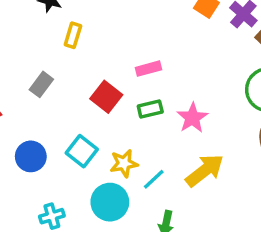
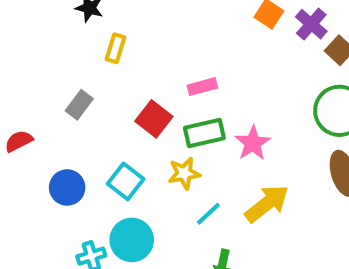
green rectangle: (150, 109) -> (204, 133), size x1.4
yellow star: (124, 163) -> (184, 173), moved
cyan circle: (110, 202) -> (132, 240), moved

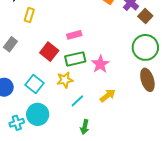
yellow arrow: (267, 204) -> (108, 96), size x0.7

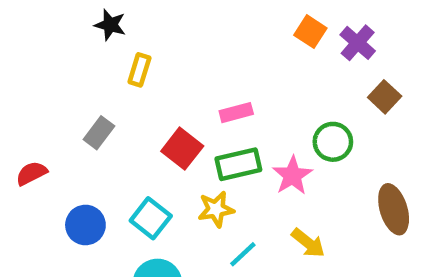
brown square: (145, 16) -> (385, 97), moved
green circle: (145, 47) -> (333, 142), moved, size x0.7
yellow arrow: (108, 96) -> (308, 243), turned 77

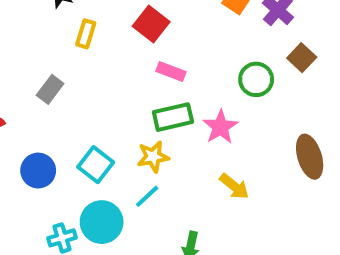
pink rectangle: (236, 113) -> (171, 71), turned 36
green circle: (333, 142) -> (256, 79), moved
red square: (182, 149) -> (151, 24), moved
cyan line: (243, 254) -> (147, 196), moved

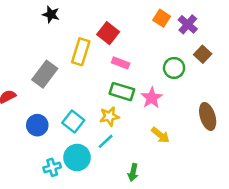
yellow rectangle: (86, 34) -> (81, 52), moved, size x1.5
gray rectangle: (50, 89) -> (45, 74), size x1.5
green rectangle: (173, 117) -> (122, 92), turned 30

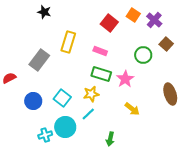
red square: (108, 33) -> (109, 23), moved

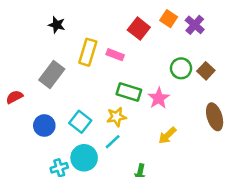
black star: (44, 12) -> (57, 25), moved
brown square: (166, 44) -> (206, 71), moved
pink rectangle: (100, 51) -> (115, 55), moved
yellow arrow: (132, 109) -> (167, 135), turned 98

